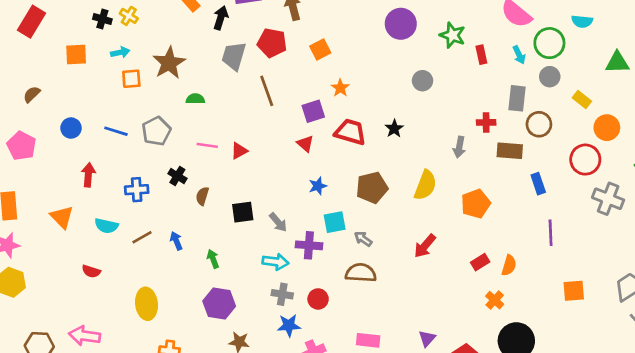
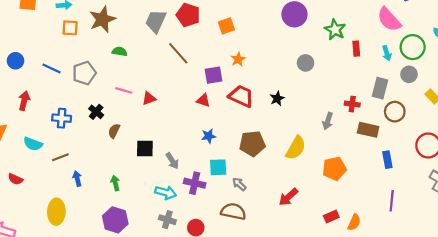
brown line: (267, 91) -> (178, 53), turned -30
red triangle: (305, 144) -> (203, 100), turned -32
blue arrow: (176, 241) -> (77, 179), moved

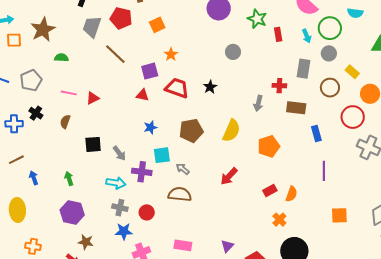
black cross: (96, 112) -> (36, 113), moved
brown circle: (395, 112) -> (330, 88), moved
brown semicircle: (114, 131) -> (65, 122), moved

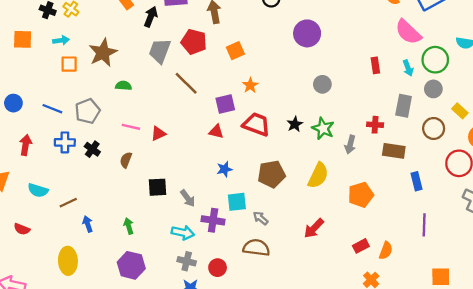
green star: (257, 19) -> (323, 128), moved
blue cross: (14, 124) -> (65, 142), moved

